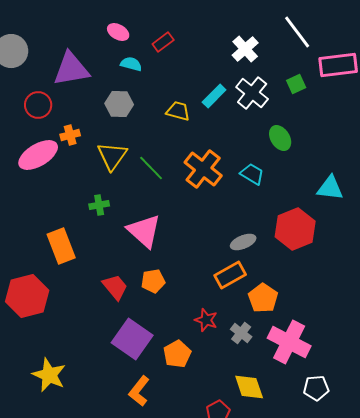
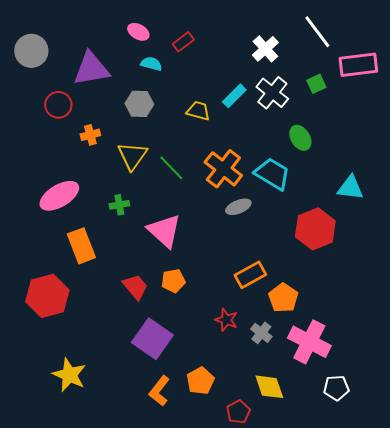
pink ellipse: (38, 155) -> (59, 196), moved
cyan trapezoid: (252, 174) -> (272, 174), size x1.5
gray ellipse: (243, 242) -> (238, 207), moved
orange pentagon: (177, 354) -> (200, 381), moved

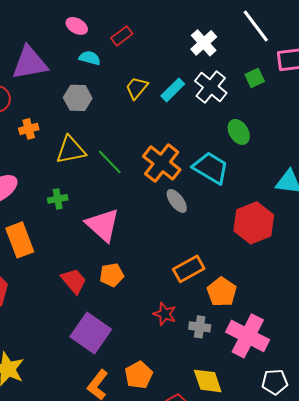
yellow trapezoid: (198, 111) -> (137, 88), moved, turned -65
yellow triangle: (132, 156) -> (71, 150), turned 44
gray ellipse: (238, 207) -> (177, 201), turned 75
gray cross: (261, 333) -> (200, 327), turned -30

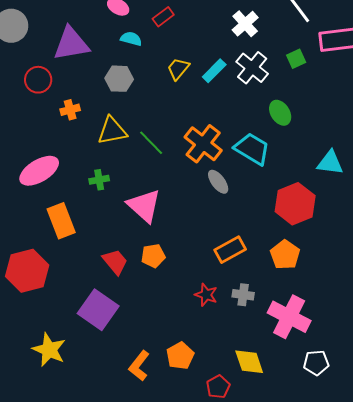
orange pentagon: (222, 292) -> (285, 255), moved
gray cross: (200, 327) -> (243, 295), moved
purple square: (91, 333) -> (98, 310), moved

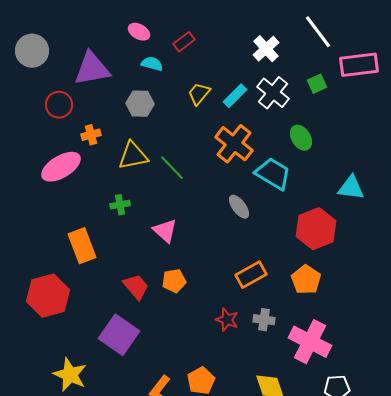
orange cross: (203, 144) -> (234, 144), moved
pink ellipse: (39, 171) -> (61, 167), moved
pink triangle: (144, 206) -> (165, 231), size x0.7

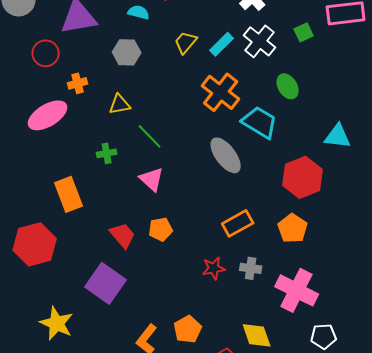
yellow triangle: (133, 156) -> (120, 104), size x0.7
green line: (172, 168) -> (150, 136), moved
gray ellipse: (239, 207) -> (226, 155), size x1.5
red star: (227, 320) -> (214, 268), turned -30

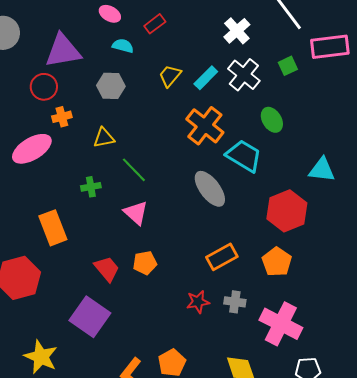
red circle: (46, 53) -> (44, 87), moved

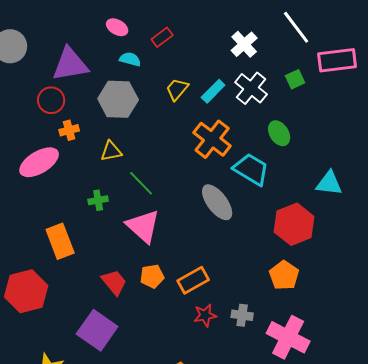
gray hexagon: (111, 86) -> (118, 99), size x1.4
pink triangle: (136, 213) -> (143, 226), size x1.4
orange rectangle: (222, 257) -> (193, 280), moved

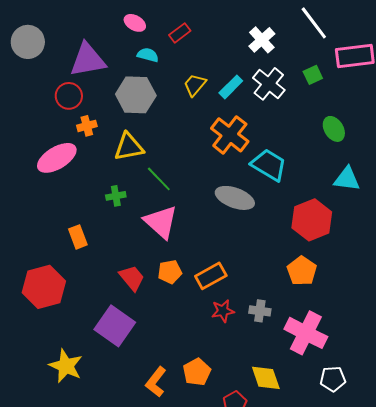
green ellipse: (279, 133) -> (334, 129), moved
yellow triangle: (111, 151) -> (129, 147), size x1.4
gray ellipse: (217, 202) -> (235, 198), turned -33
orange rectangle: (60, 241) -> (78, 237), size x0.7

